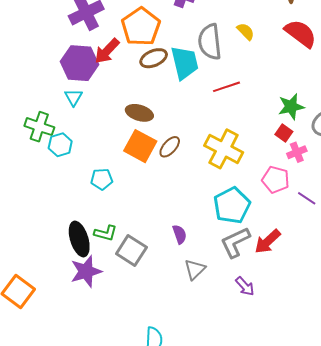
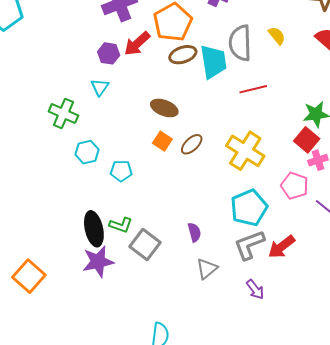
purple hexagon: (79, 63) -> (109, 53), size x0.6
red square: (284, 133) -> (307, 140), size x1.4
cyan hexagon: (60, 145) -> (87, 152), moved
orange square: (140, 146) -> (162, 141), size x0.6

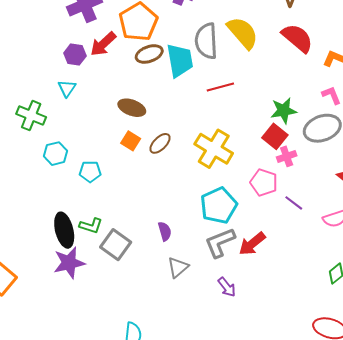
yellow semicircle: (277, 36) -> (243, 33), size x1.8

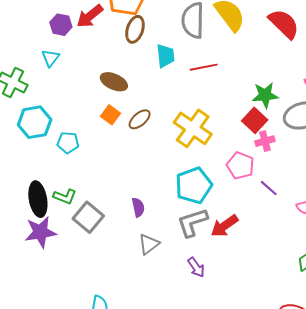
brown ellipse: (149, 54) -> (135, 29), turned -56
cyan trapezoid: (180, 60) -> (165, 56), moved, size x0.7
cyan hexagon: (55, 154) -> (35, 122), size x1.4

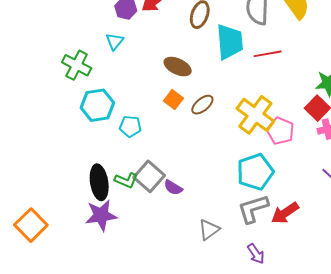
cyan trapezoid: (165, 56) -> (230, 42), size x1.5
pink pentagon: (240, 166) -> (280, 131), moved
purple semicircle: (138, 207) -> (173, 188), moved, turned 132
gray square: (88, 217) -> (149, 176), moved

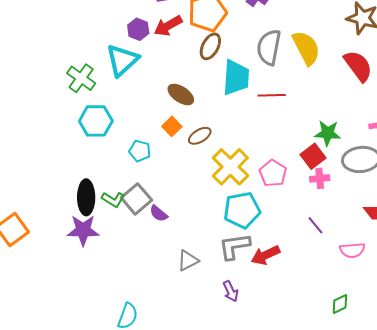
cyan triangle: (115, 41) -> (122, 60), size x1.8
yellow cross: (255, 115) -> (230, 167), moved
cyan pentagon: (130, 126) -> (140, 151), moved

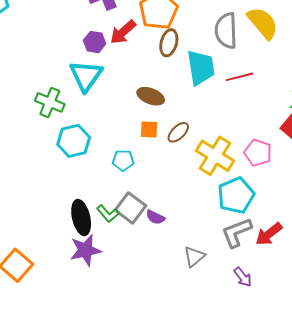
orange square: (172, 126) -> (149, 129), turned -30
green L-shape: (113, 199) -> (108, 214), turned 30

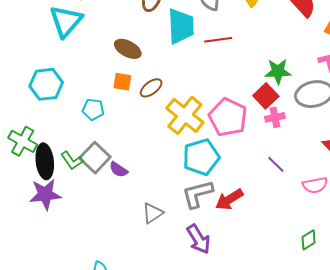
green cross: (50, 102) -> (23, 141), moved
pink pentagon: (258, 153) -> (228, 117), size x1.4
purple arrow: (243, 277) -> (199, 239), size x1.4

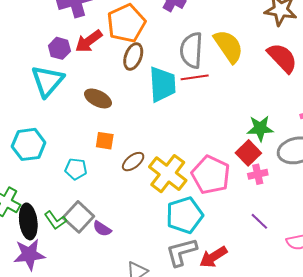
red line: (218, 40) -> (195, 77), moved
brown ellipse: (128, 49) -> (98, 98), moved
brown ellipse: (151, 88) -> (133, 162), moved

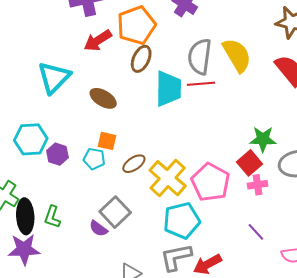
purple hexagon: (59, 48) -> (57, 154), moved
cyan pentagon: (76, 169) -> (94, 159), moved
gray square: (78, 217) -> (115, 212), moved
green L-shape: (55, 220) -> (52, 217), turned 50

